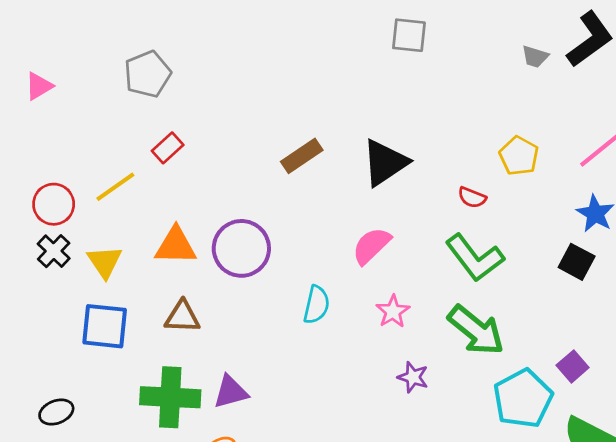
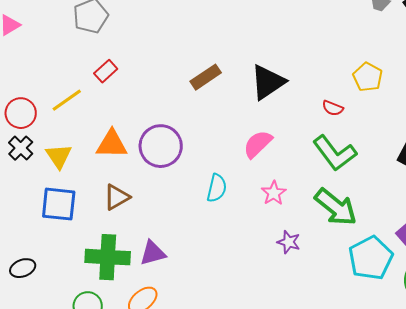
brown triangle: (182, 317) -> (117, 197), turned -32

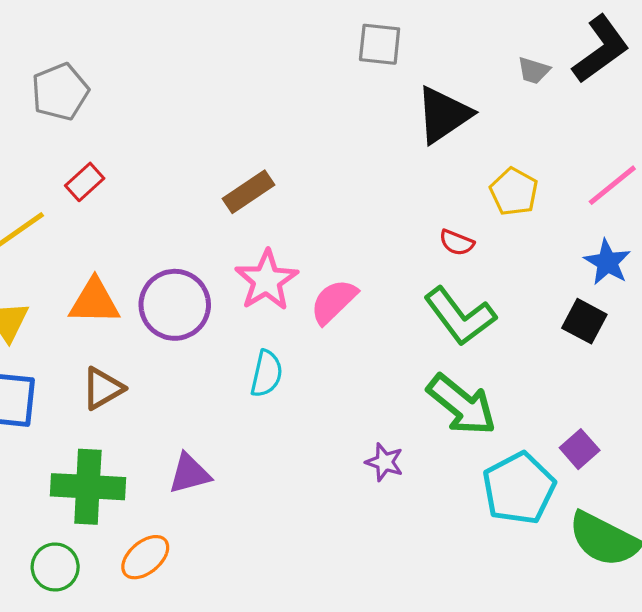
black triangle: (268, 82) -> (443, 115), moved
pink star: (274, 193) -> (267, 280), moved, size x1.5
purple triangle: (153, 253) -> (189, 474), moved

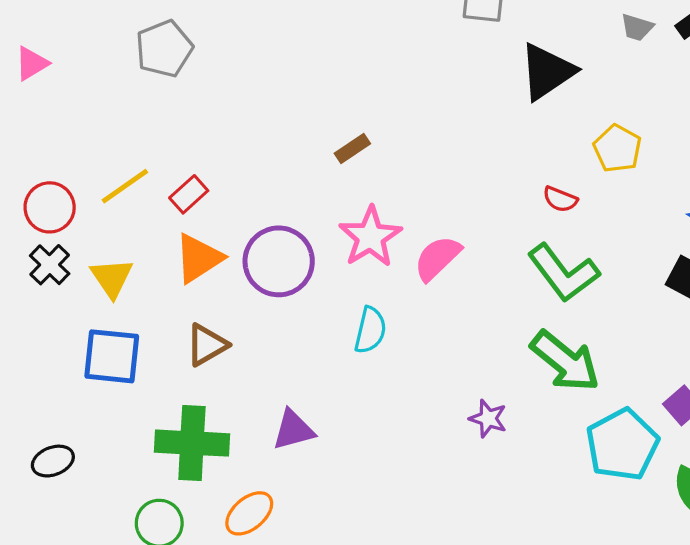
red rectangle: (85, 182) -> (189, 194), moved
brown rectangle: (248, 192) -> (352, 149), size x0.7
orange triangle: (94, 302) -> (199, 258), turned -34

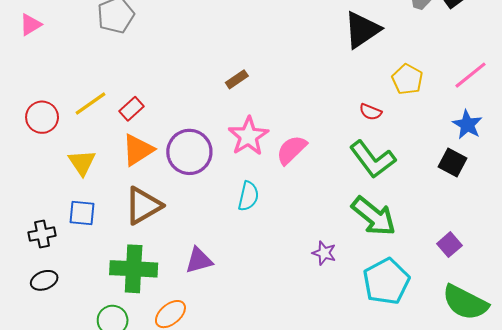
black cross: (50, 265) -> (42, 234), moved, turned 35
brown triangle: (207, 345) -> (143, 206), size x1.4
blue square: (112, 356) -> (82, 213), size x0.7
cyan pentagon: (622, 445) -> (386, 281), moved

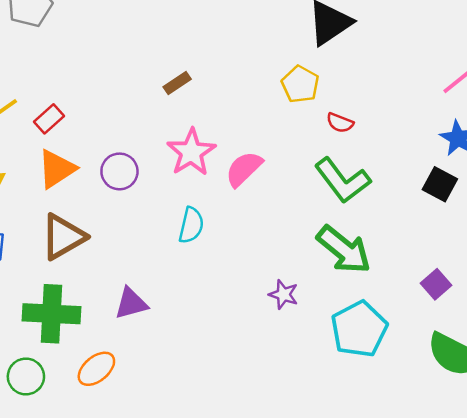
yellow pentagon: (407, 79) -> (300, 84), moved
purple circle: (189, 152) -> (119, 171), size x0.7

